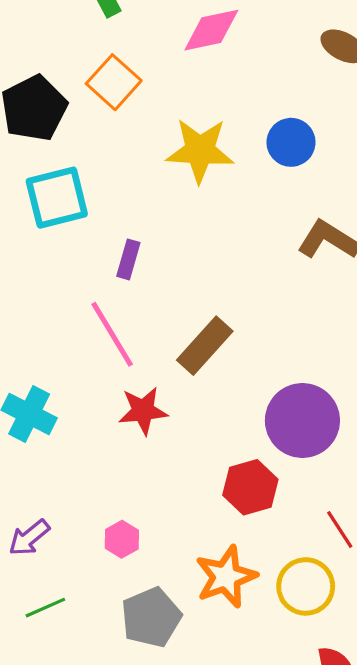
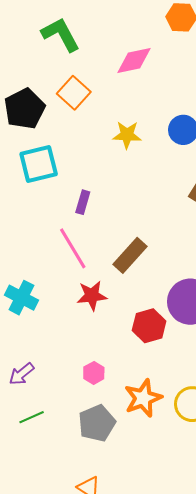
yellow star: (200, 150) -> (127, 135), size x0.7
red hexagon: (250, 487) -> (149, 326), moved
pink hexagon: (122, 539) -> (94, 373), moved

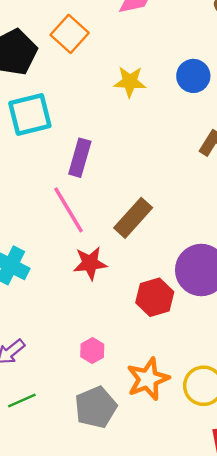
purple rectangle: (83, 202) -> (80, 158), size x1.4

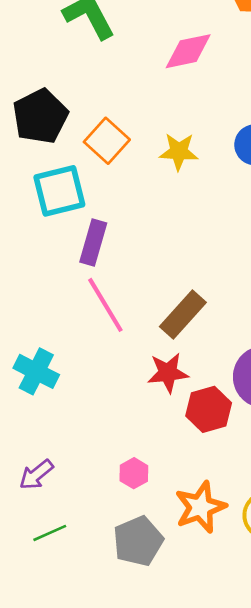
orange square: (70, 34) -> (107, 141), moved
purple rectangle: (80, 158) -> (93, 243), moved
red star: (90, 263) -> (168, 373), moved

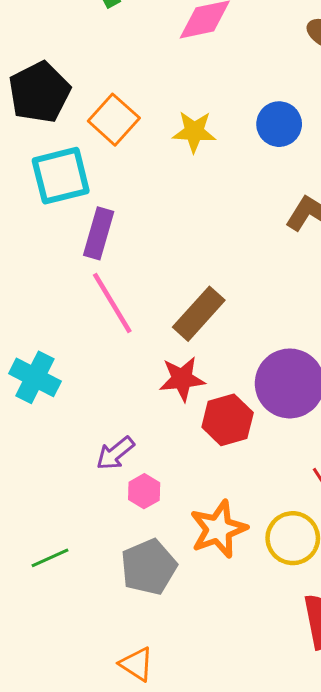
purple arrow: (36, 475) -> (115, 453), moved

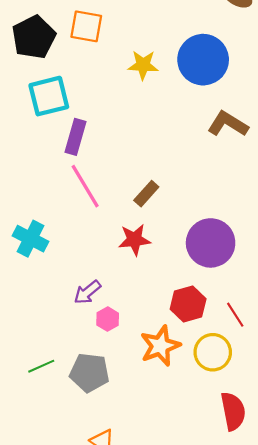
orange square: (114, 120) -> (86, 26), moved, turned -32
blue circle: (279, 124) -> (203, 60), size x1.6
brown rectangle: (199, 314) -> (146, 194), size x0.7
red hexagon: (228, 420) -> (188, 304), moved
gray pentagon: (149, 567) -> (89, 373), moved, turned 30

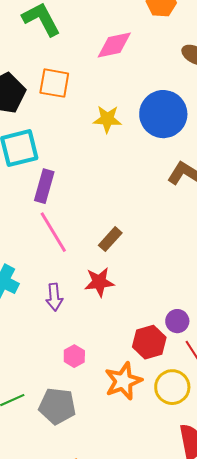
purple circle: (211, 243) -> (177, 321), moved, size x0.5
purple arrow: (87, 292) -> (54, 297), moved, turned -56

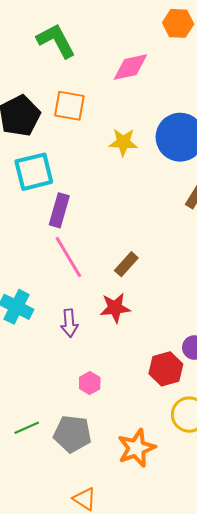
orange star: (123, 381) -> (136, 448), moved

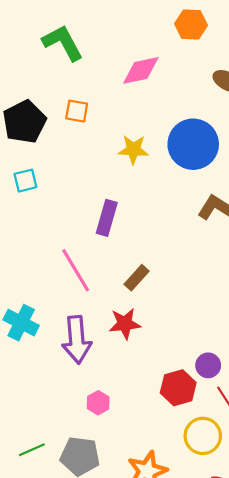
orange square: (69, 106) -> (77, 111), size x0.7
cyan square: (34, 172) -> (25, 181), moved, size x0.6
purple rectangle: (59, 210) -> (107, 218), moved
purple arrow: (69, 323) -> (77, 340), size x1.6

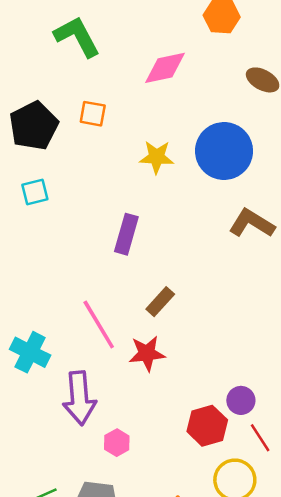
pink line: (76, 270) -> (99, 325), moved
purple arrow: (77, 340) -> (79, 398), moved

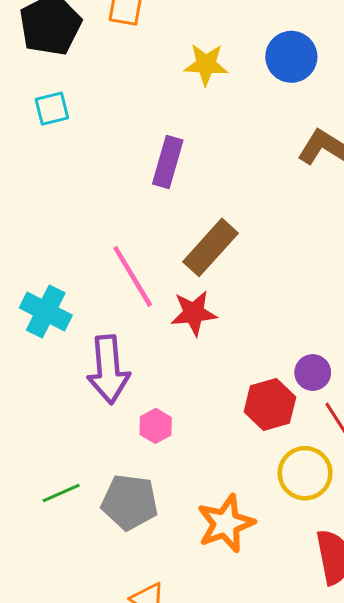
blue circle: (224, 151) -> (291, 57), size x0.7
brown rectangle: (160, 302) -> (210, 247), size x1.5

